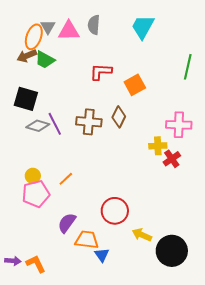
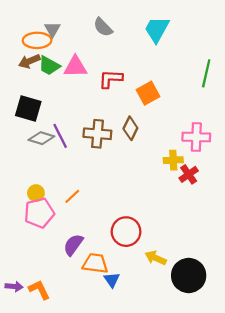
gray semicircle: (94, 25) -> (103, 27), turned -48
pink triangle: (69, 31) -> (75, 67), moved
orange ellipse: (34, 37) -> (37, 40), turned 70

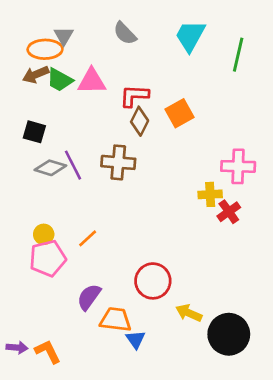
green line: (206, 73) -> (238, 55), moved
black square: (28, 109) -> (34, 132), size x0.7
brown diamond: (130, 128) -> (140, 121), moved

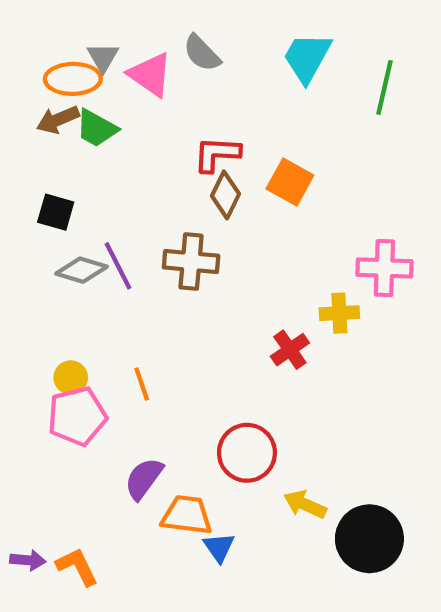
pink triangle: (92, 81) -> (150, 75), moved, turned 36
orange square: (180, 113) -> (290, 182), turned -32
red cross: (229, 212) -> (290, 350), moved
orange line: (88, 238) -> (142, 384), turned -66

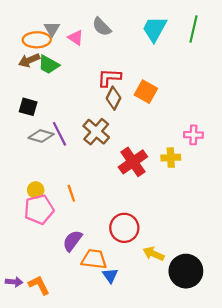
pink triangle: (150, 75) -> (76, 38), size x0.7
green line: (384, 87) -> (193, 29), moved
brown cross: (191, 262) -> (96, 132), turned 36
pink cross: (384, 268) -> (193, 135), size x0.7
red cross: (290, 350) -> (133, 162), moved, size x1.5

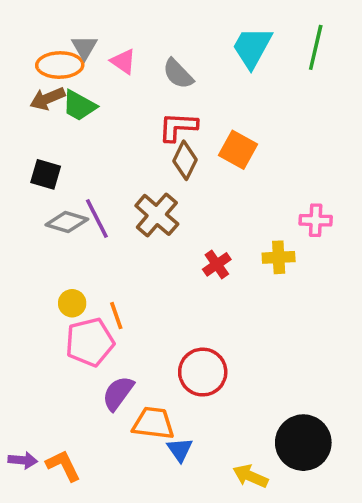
gray semicircle: (102, 27) -> (178, 74), moved
red cross: (133, 162) -> (217, 264), size x0.6
yellow circle: (36, 190) -> (72, 303), moved
pink pentagon: (39, 209) -> (90, 342), moved
yellow arrow: (153, 254) -> (250, 476), moved

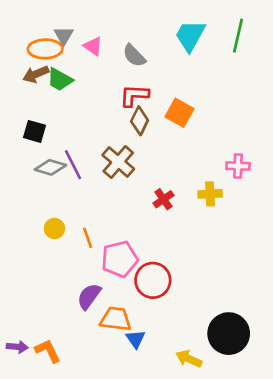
pink pentagon: (90, 342) -> (120, 259), moved

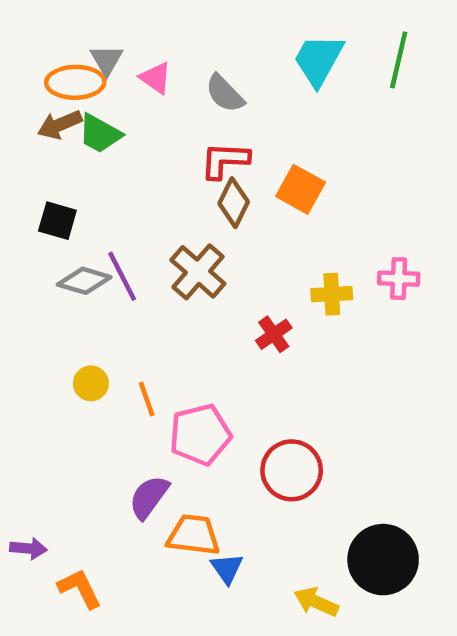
yellow cross: (210, 194) -> (332, 294), moved
red circle: (153, 280) -> (292, 470), moved
purple arrow: (17, 347) -> (28, 548), moved

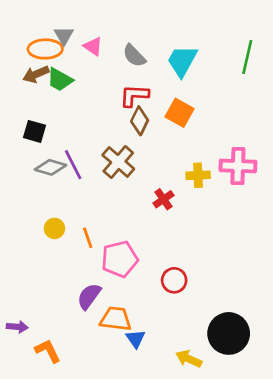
cyan trapezoid: (318, 60) -> (182, 61), moved
green line: (399, 60) -> (247, 57), moved
pink cross: (399, 279) -> (238, 166), size x1.5
red circle: (292, 470) -> (174, 280), size x0.7

